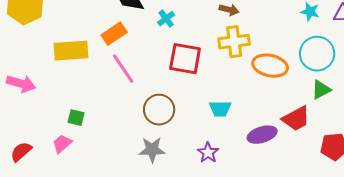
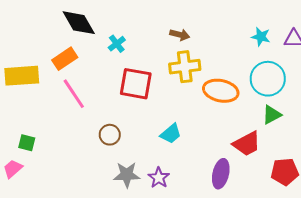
cyan trapezoid: (220, 109) -> (171, 134), turned -40
brown circle: (159, 110) -> (110, 135), size x0.7
purple ellipse: (262, 135) -> (221, 174), moved, turned -60
gray star: (152, 150) -> (127, 175), moved

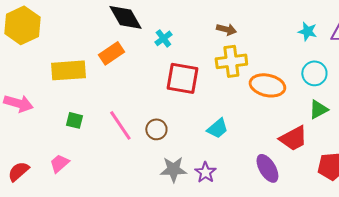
cyan circle: (268, 79) -> (314, 73), size x0.7
pink line: (74, 94) -> (120, 125), moved
green square: (27, 143) -> (74, 120), moved
purple ellipse: (221, 174) -> (267, 168), turned -44

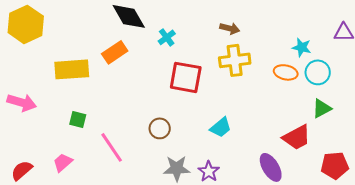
cyan star: (307, 31) -> (302, 47), moved
orange ellipse: (267, 85) -> (286, 72), moved, size x0.7
pink line: (120, 125) -> (112, 147), moved

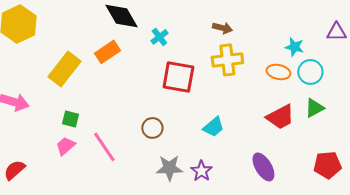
yellow rectangle: (72, 69) -> (64, 69), turned -48
red trapezoid: (297, 137) -> (280, 117), moved
pink trapezoid: (63, 162) -> (65, 146), moved

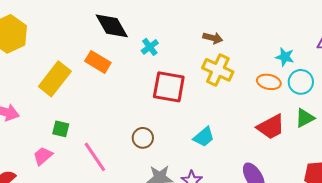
orange rectangle: (107, 52) -> (98, 62), turned 65
yellow cross: (227, 60) -> (218, 70), turned 32
pink trapezoid: (65, 146) -> (43, 156), moved

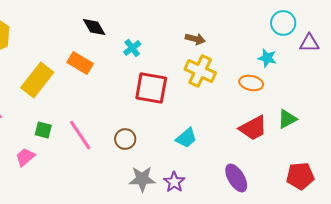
black diamond: (112, 26) -> (94, 27), size x0.7
cyan circle: (301, 82) -> (283, 23), moved
pink line: (95, 157) -> (80, 135), moved

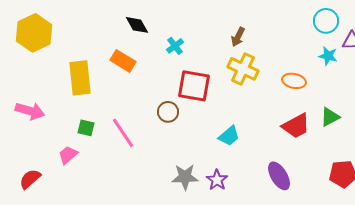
brown arrow: (195, 39) -> (238, 37), turned 102
cyan star: (267, 58) -> (328, 56), moved
yellow rectangle: (37, 80) -> (80, 78), turned -44
brown circle: (125, 139) -> (168, 112), moved

